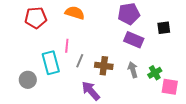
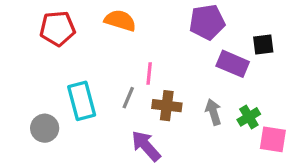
purple rectangle: (134, 40) -> (233, 64), moved
pink line: (67, 46) -> (149, 74), moved

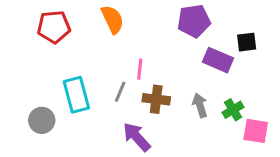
orange semicircle: (120, 20) -> (113, 19), turned 48

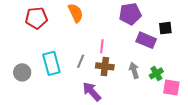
pink line: (140, 69) -> (102, 46), moved
gray circle: (42, 120) -> (22, 72), moved

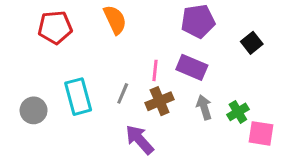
black square: (165, 28) -> (252, 43), turned -32
purple rectangle: (146, 40) -> (192, 67), moved
brown cross: (105, 66) -> (160, 101), turned -30

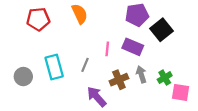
black square: (252, 43) -> (161, 30), moved, size x1.5
brown cross: (160, 101) -> (119, 80), moved

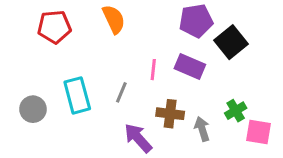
gray arrow: (141, 74) -> (202, 129), moved
brown cross: (119, 80) -> (170, 114), turned 30

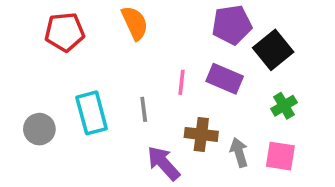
gray line: (121, 92) -> (144, 109), turned -30
green cross: (236, 111) -> (284, 106), moved
pink square: (258, 132) -> (280, 156), moved

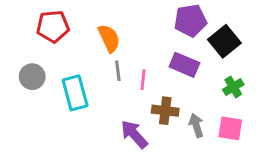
orange semicircle: (135, 23) -> (109, 38), moved
pink line: (181, 82) -> (143, 80), moved
gray line: (144, 109) -> (118, 71), moved
gray circle: (39, 129) -> (32, 77), moved

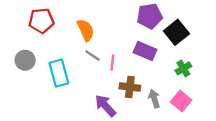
gray line: (118, 71) -> (93, 56), turned -49
pink square: (230, 128) -> (181, 101), turned 30

